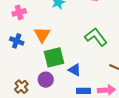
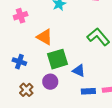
orange triangle: (42, 35) -> (45, 37), turned -30
blue cross: (17, 41) -> (19, 62), moved

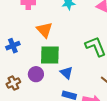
blue cross: (19, 62) -> (13, 46), turned 32
brown cross: (26, 90) -> (13, 83), moved

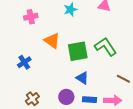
green square: (50, 55) -> (78, 51), moved
purple circle: (36, 74) -> (66, 97), moved

